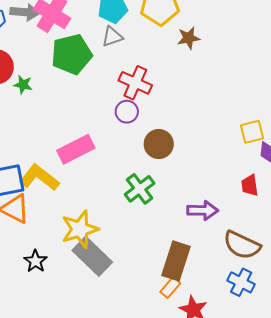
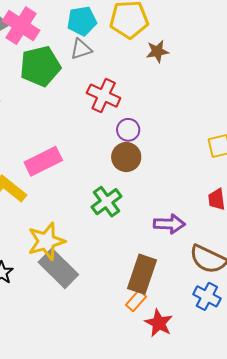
purple circle: (127, 112) -> (128, 130), moved

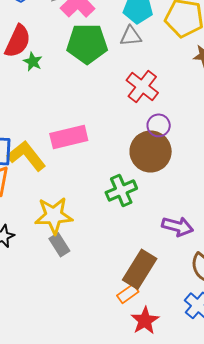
brown circle: (126, 157) -> (151, 151), size x1.4
gray rectangle: (58, 268) -> (59, 245), size x0.6

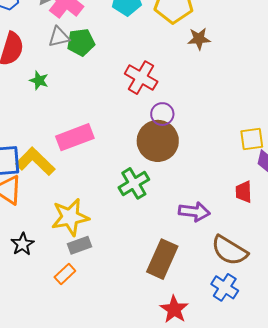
gray triangle: (131, 36) -> (59, 37), moved
green pentagon: (87, 44) -> (81, 42), size x0.7
green star: (33, 62) -> (39, 80), moved
gray rectangle: (59, 245) -> (80, 245), turned -70
orange rectangle: (128, 294) -> (65, 274), moved

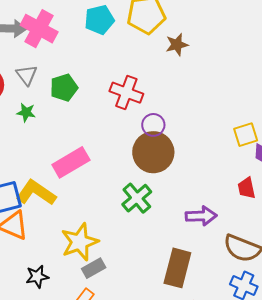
gray triangle: (59, 37) -> (27, 75), moved, turned -45
green pentagon: (81, 42) -> (64, 88), moved
black star: (23, 244) -> (37, 277), turned 30

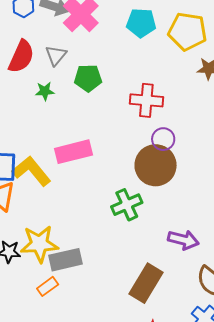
red cross: (126, 93) -> (146, 100), turned -32
green star: (26, 112) -> (45, 91), turned -30
yellow star: (80, 242) -> (39, 244), moved
gray rectangle: (94, 268) -> (65, 260), size x1.4

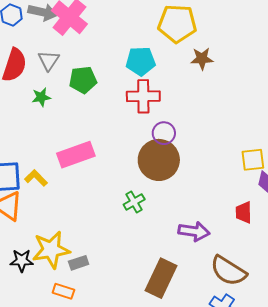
cyan pentagon: (141, 23) -> (141, 61), moved
yellow L-shape: (31, 171) -> (36, 178), size x0.6
green cross: (127, 205) -> (134, 202), size x0.7
gray rectangle: (65, 260) -> (79, 263), size x0.6
orange rectangle: (48, 286) -> (63, 291), turned 60

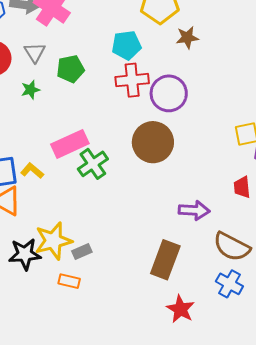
purple circle: (164, 133) -> (169, 93), moved, size x1.6
green cross: (134, 202) -> (93, 164), moved, size x1.4
black star: (22, 261) -> (25, 254), size x1.4

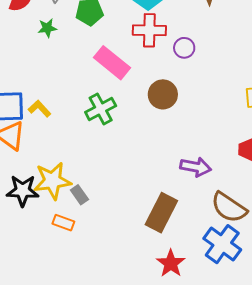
purple circle: (169, 93) -> (184, 48), size x0.6
brown circle: (153, 142) -> (163, 94), size x0.7
pink rectangle: (70, 144) -> (112, 63), moved, turned 57
gray rectangle: (82, 252) -> (79, 195), turned 72
blue cross: (229, 284) -> (222, 244), size x1.4

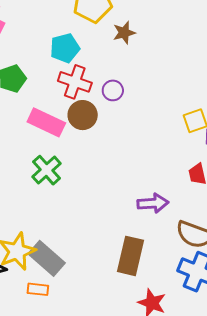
red cross: (149, 30) -> (75, 82), turned 32
brown circle: (163, 94) -> (83, 115), moved
gray rectangle: (79, 195) -> (47, 258), size x1.8

